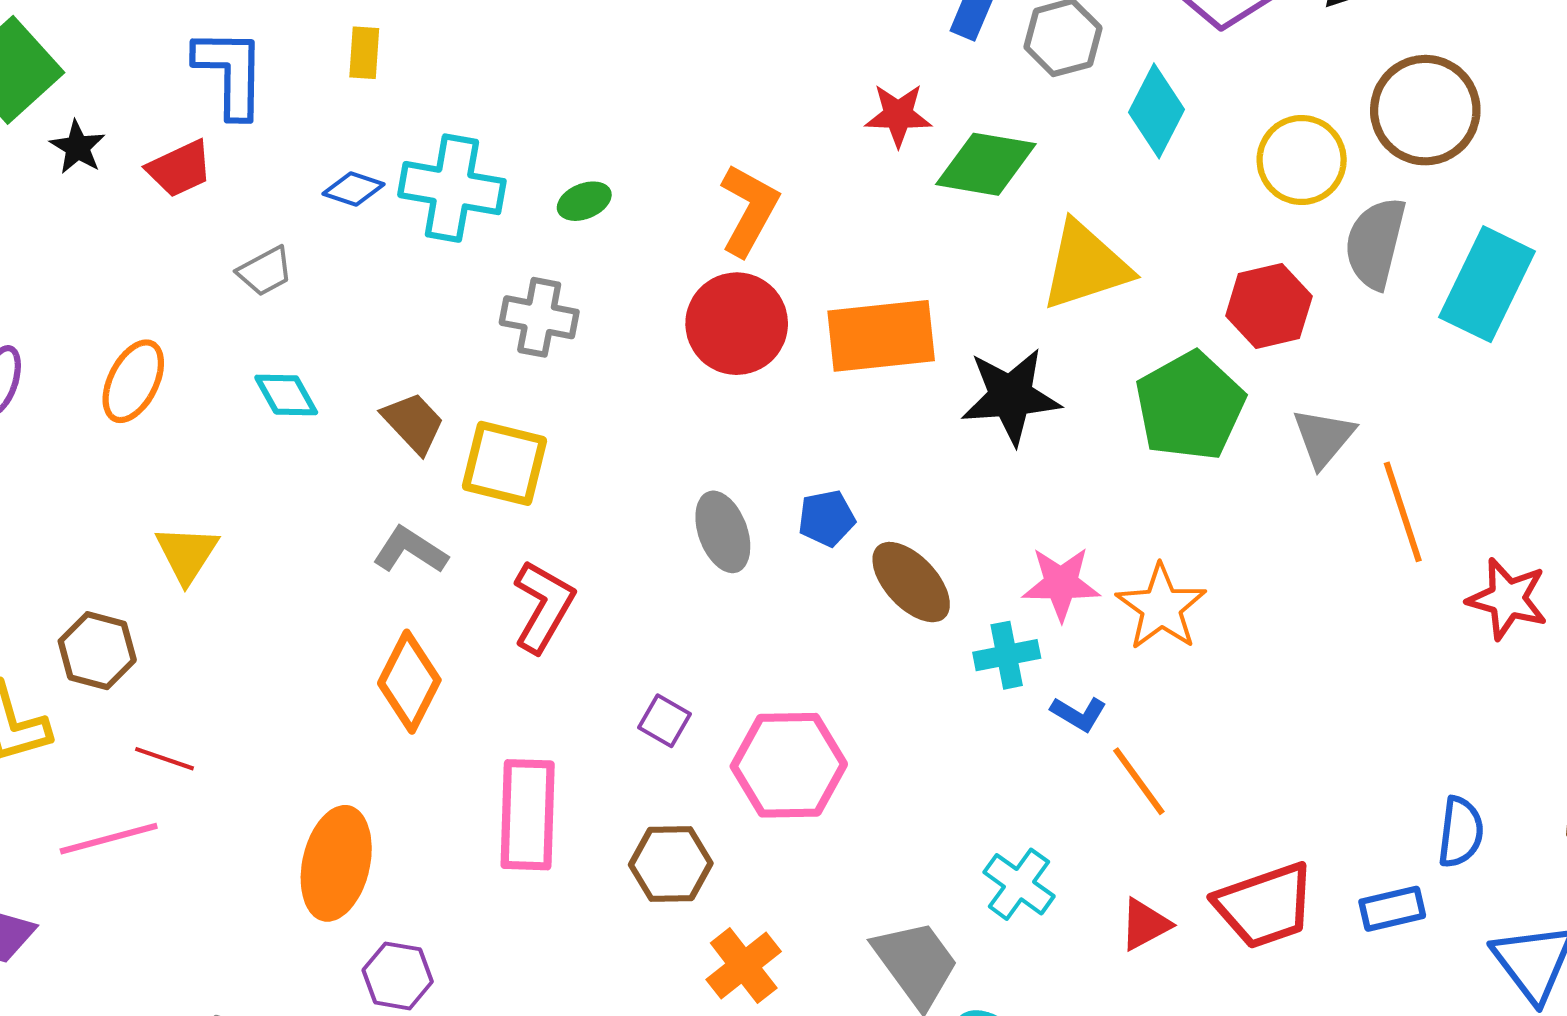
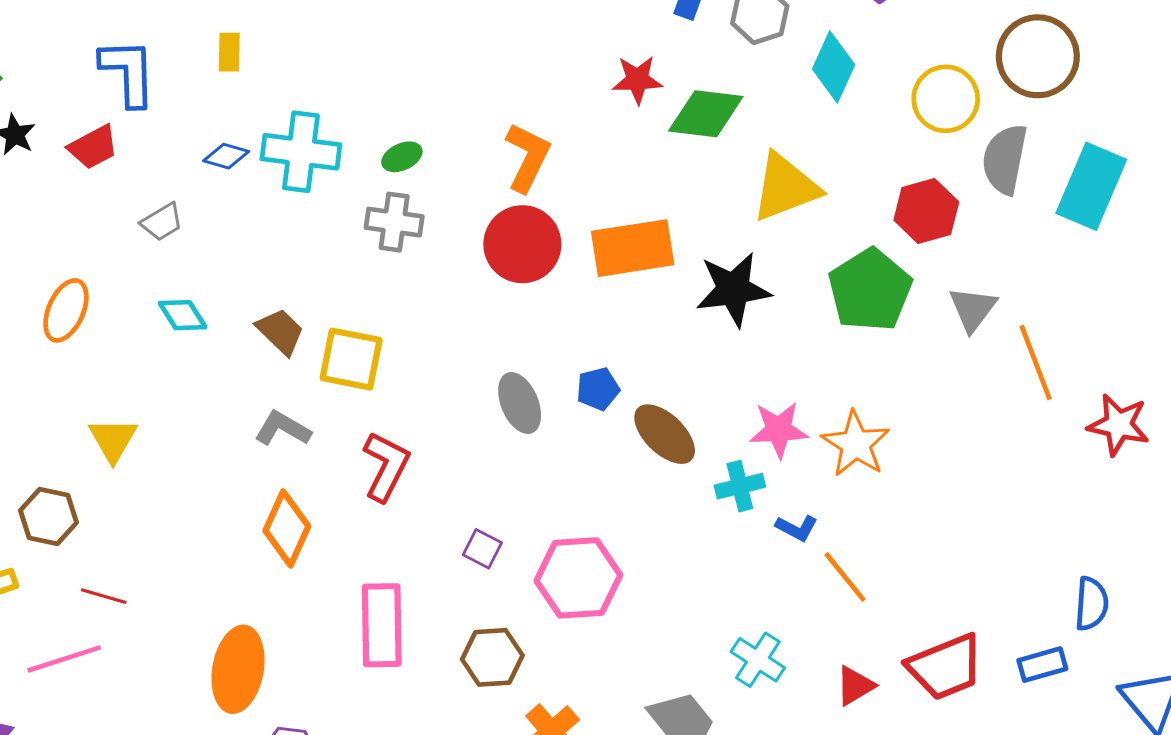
gray cross: (539, 317) -> (394, 222), moved

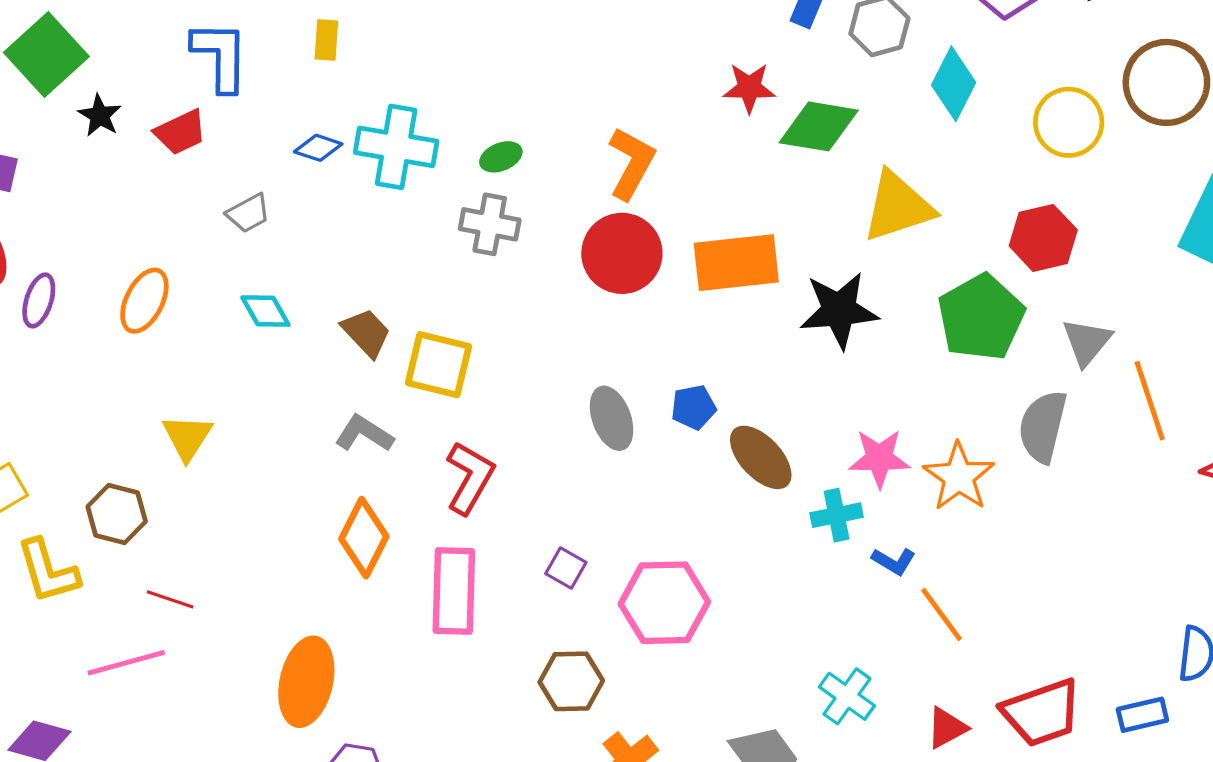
gray semicircle: (1005, 159) -> (1043, 426), moved
pink rectangle: (382, 625) -> (454, 591), moved

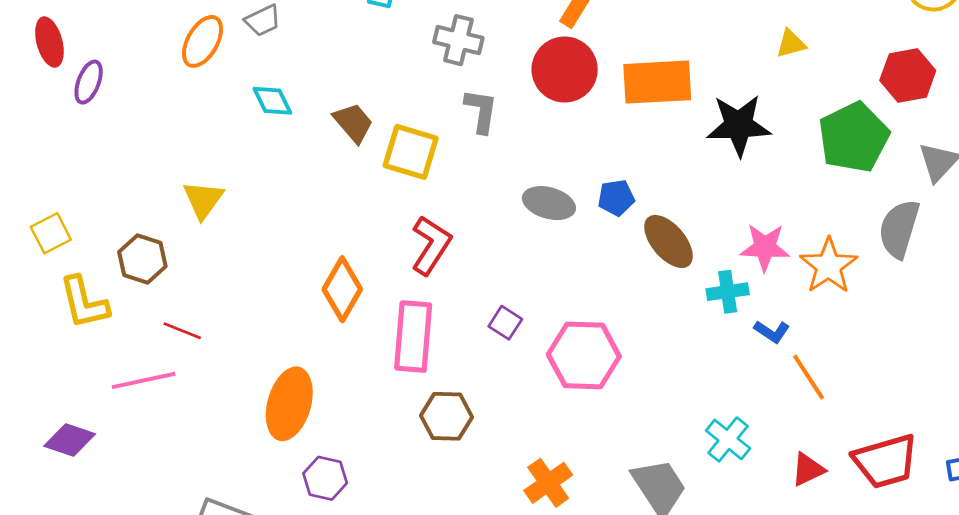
yellow triangle: (898, 207) -> (791, 44), size x0.5
orange ellipse: (144, 301) -> (203, 41), moved
gray ellipse: (612, 418) -> (549, 203), turned -57
gray L-shape: (364, 434) -> (481, 111), moved, turned 63
brown hexagon: (571, 681) -> (447, 416), moved

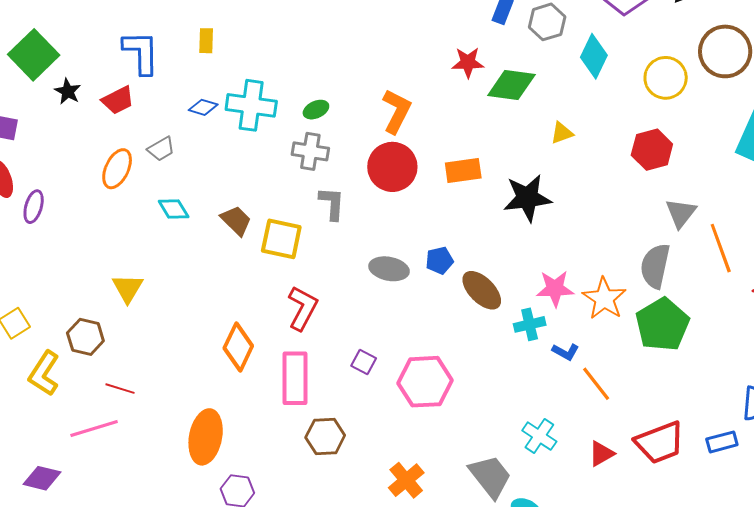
orange rectangle: (657, 82) -> (463, 171), size x0.7
green pentagon: (854, 137) -> (662, 325), moved
yellow L-shape: (84, 303) -> (44, 373), turned 51

